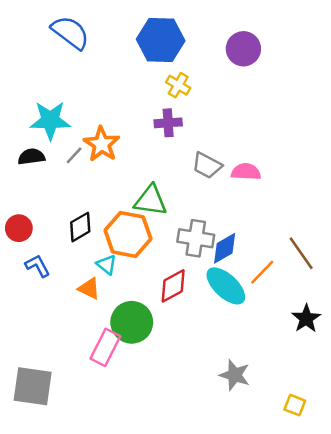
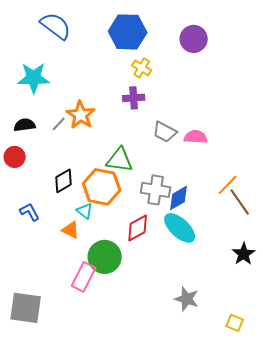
cyan star: (50, 120) -> (34, 78), moved
red circle: (19, 228) -> (15, 157), moved
orange line: (262, 272) -> (228, 185), moved

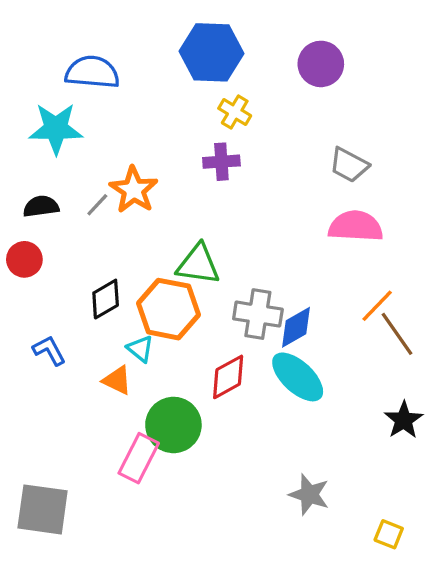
blue semicircle: (56, 26) -> (92, 72), moved, turned -32
gray trapezoid: (165, 132) -> (349, 165), moved
pink semicircle: (196, 137) -> (356, 226), moved, size x1.4

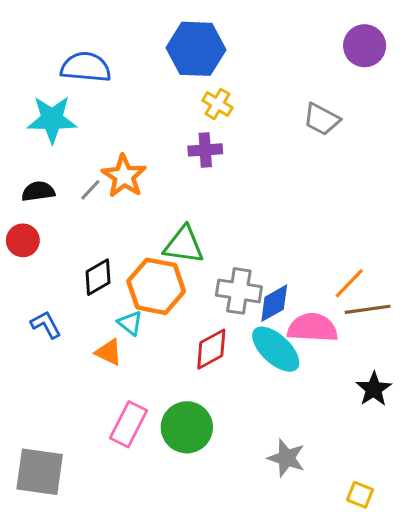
purple circle: (321, 64) -> (365, 46), moved
gray trapezoid: (349, 165) -> (322, 119), moved
pink semicircle: (356, 226) -> (312, 328), moved
brown line: (397, 334) -> (368, 309), turned -63
green circle: (173, 425) -> (187, 427), moved

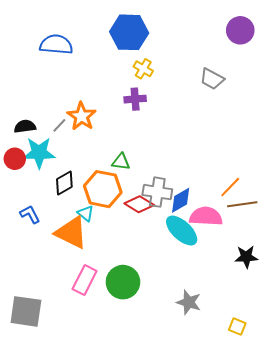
cyan star: (52, 119) -> (39, 153), moved
green triangle: (184, 245) -> (121, 162), size x0.7
red diamond: (211, 349) -> (139, 204), moved, turned 60
orange triangle: (109, 352) -> (71, 233), size x1.8
black star: (374, 389) -> (246, 257), turned 30

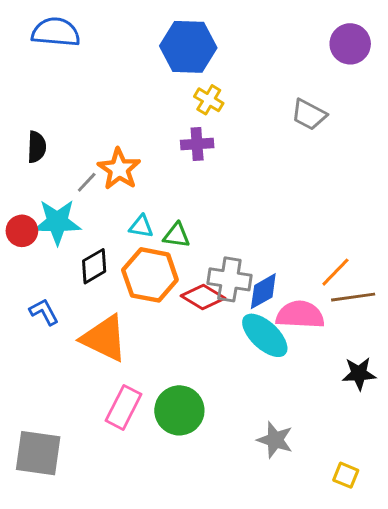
blue semicircle: (56, 44) -> (56, 32), moved
black semicircle: (25, 126) -> (37, 147), moved, turned 100
cyan triangle: (86, 213) -> (141, 226), moved, turned -30

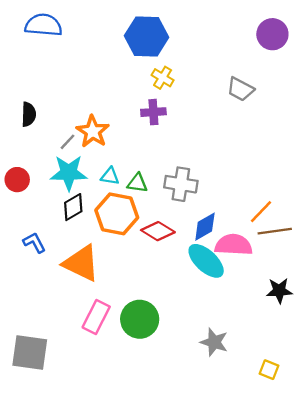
cyan star: (57, 222) -> (69, 173), moved
gray cross: (229, 279) -> (181, 184), moved

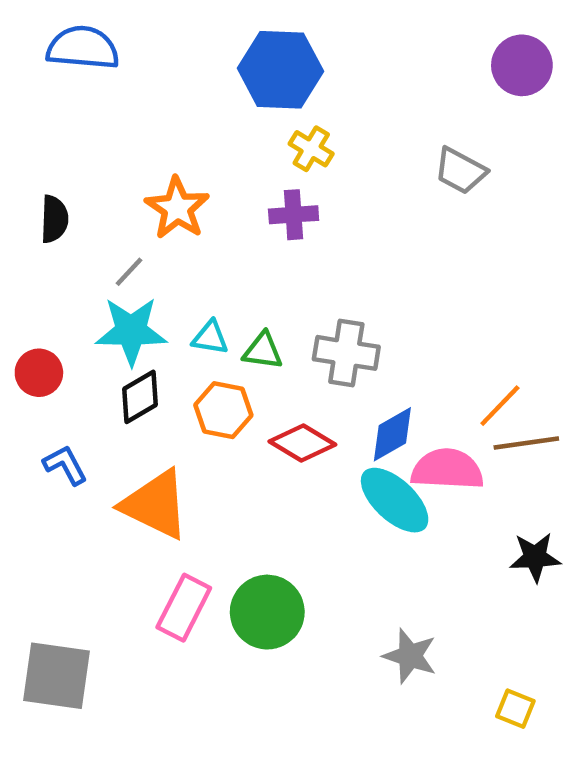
orange star: (93, 132) -> (177, 208), moved
red circle: (17, 180) -> (39, 373), moved
orange hexagon: (117, 214) -> (223, 410), size x0.7

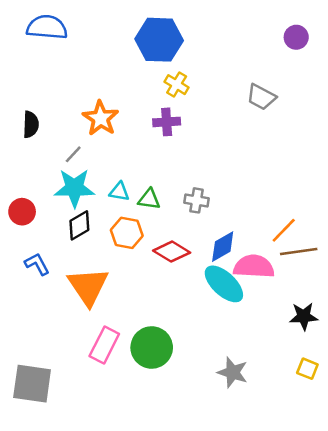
purple circle: (522, 65) -> (296, 37), size x0.7
gray cross: (346, 353) -> (197, 200), size x0.7
orange triangle: (155, 504) -> (88, 286), turned 30
yellow square: (515, 709) -> (307, 369), moved

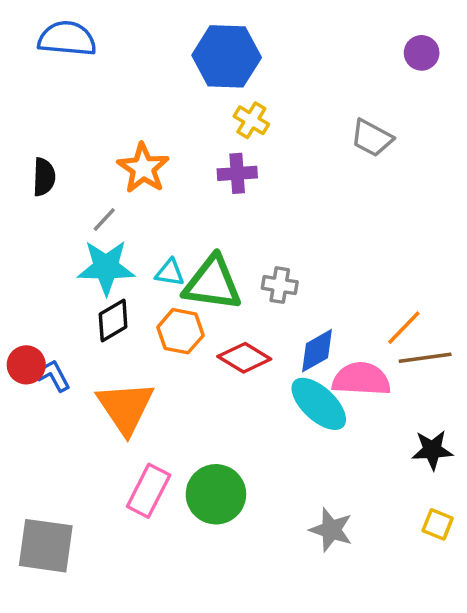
green triangle: (149, 199) -> (212, 283), size x1.8
red circle: (22, 212) -> (26, 365), moved

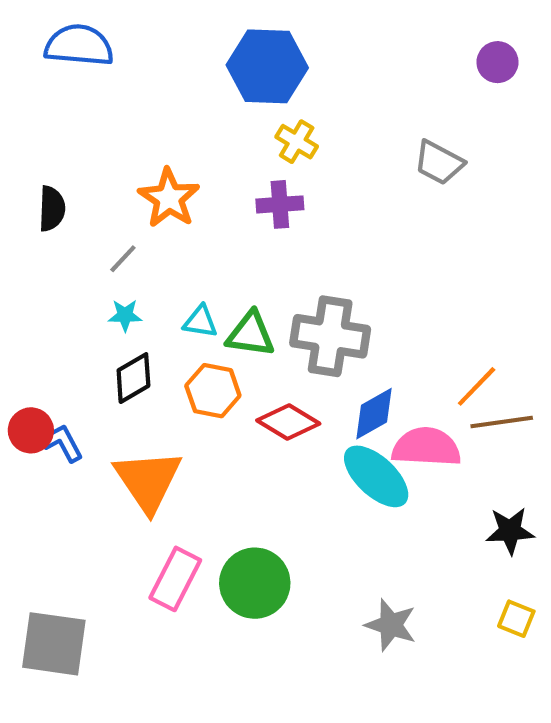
cyan star: (106, 267) -> (125, 315), size x0.5
green triangle: (212, 283) -> (251, 334), size x0.7
gray cross: (280, 285) -> (330, 336), size x1.8

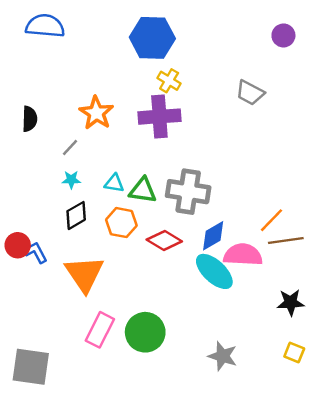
purple cross: (280, 204) -> (159, 117), size x1.6

